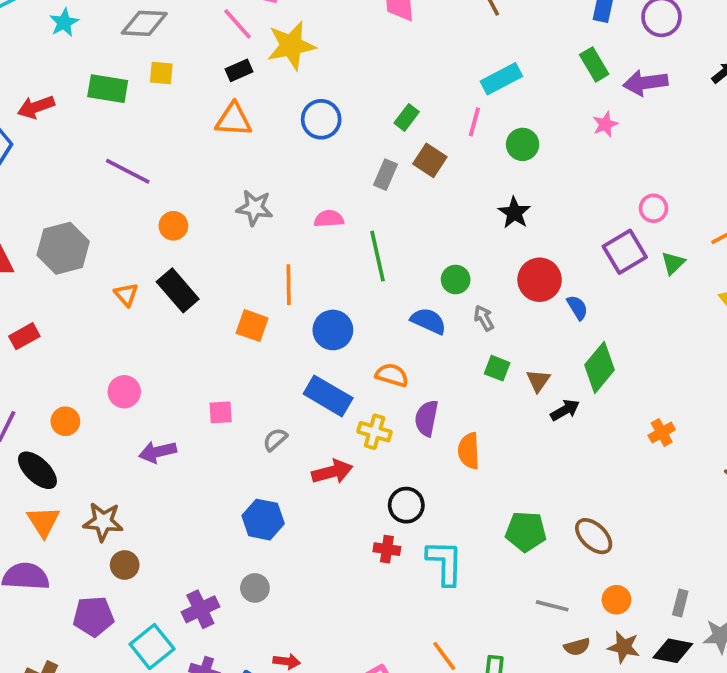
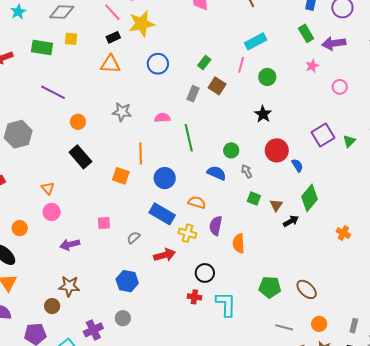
pink circle: (653, 208) -> (340, 87), moved
orange triangle: (126, 295) -> (48, 188), moved
orange cross: (662, 433) -> (343, 233), turned -32
brown star: (103, 522) -> (69, 286), moved

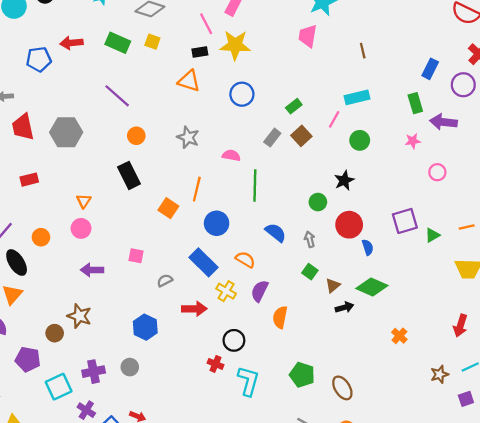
green circle: (231, 150) -> (318, 202), moved
green diamond: (310, 198) -> (372, 287), turned 60

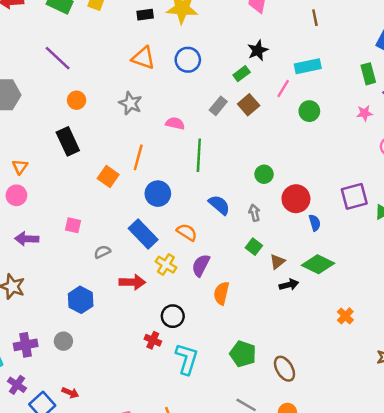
orange triangle: (189, 81) -> (143, 58), moved
black star: (344, 180) -> (258, 50), moved

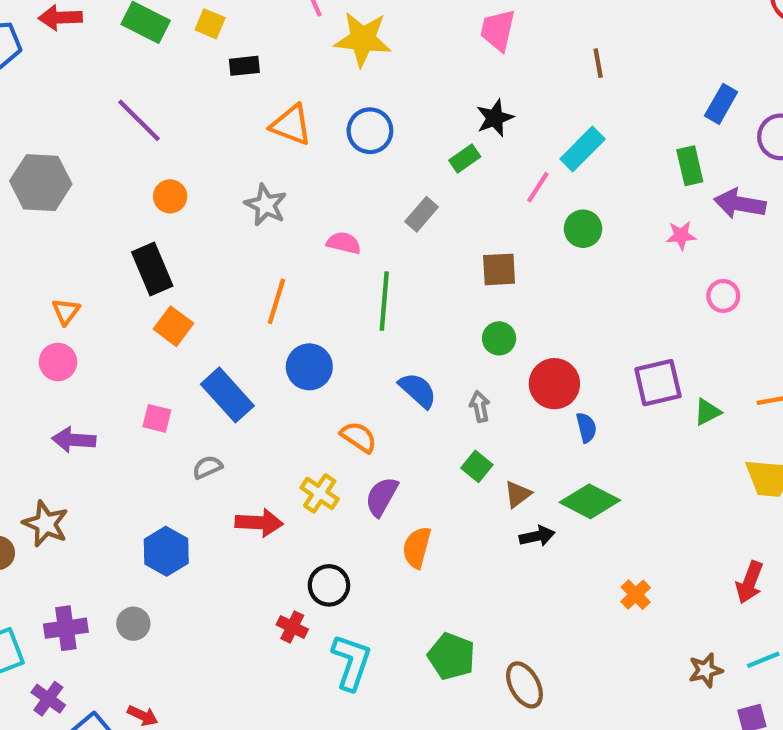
black rectangle: (145, 15) -> (244, 66), moved
cyan rectangle: (308, 66) -> (583, 149), turned -35
brown square: (249, 105) -> (499, 269), moved, turned 36
orange square: (108, 177) -> (173, 326), moved
blue rectangle: (143, 234) -> (227, 395), moved

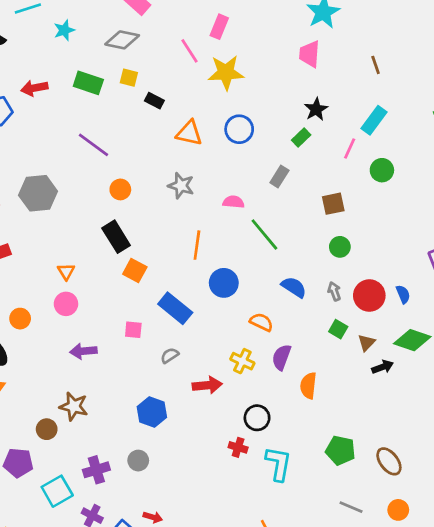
black rectangle: (244, 66) -> (154, 101), turned 42
green line: (384, 301) -> (264, 234), turned -36
red circle: (554, 384) -> (369, 295), moved

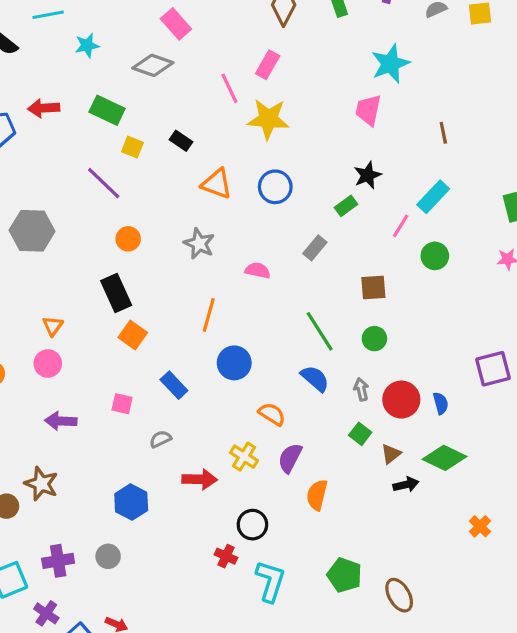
yellow square: (129, 78) -> (132, 147), moved
green line: (264, 234) -> (320, 331), moved
blue rectangle: (175, 308) -> (174, 385), size x0.7

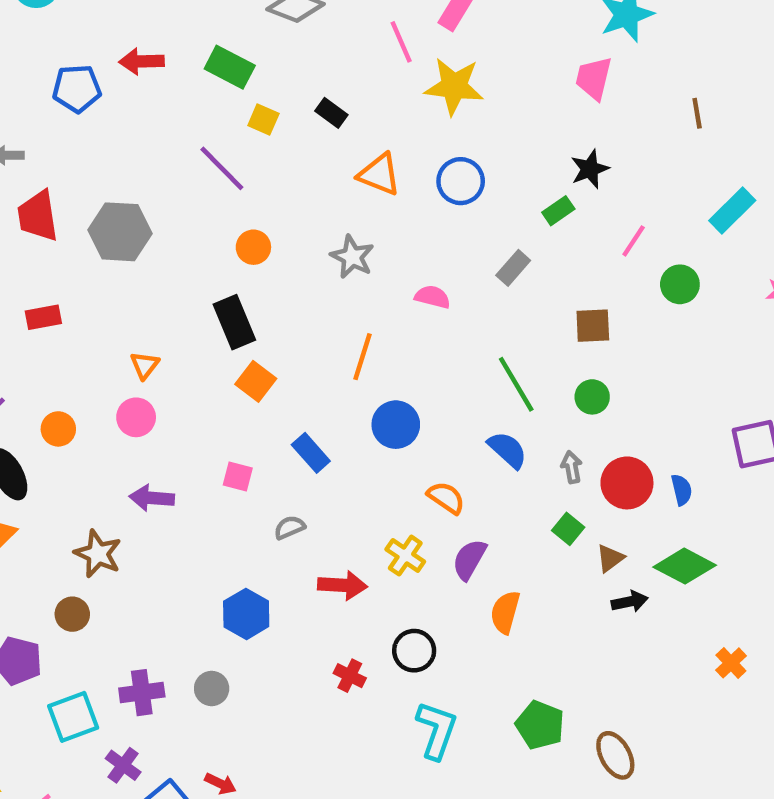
cyan rectangle: (433, 197) -> (732, 210), moved
brown star: (41, 484) -> (98, 554), moved
red cross: (226, 556) -> (350, 676), moved

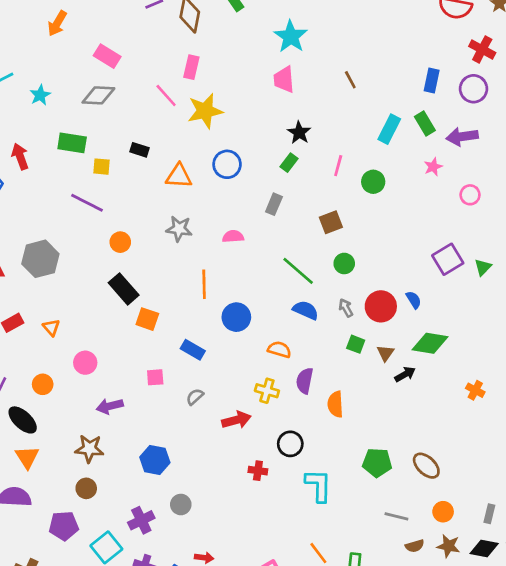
red arrow: (141, 61) -> (20, 156), turned 90
orange triangle: (145, 365) -> (51, 327), moved
blue hexagon: (246, 614) -> (155, 460), moved

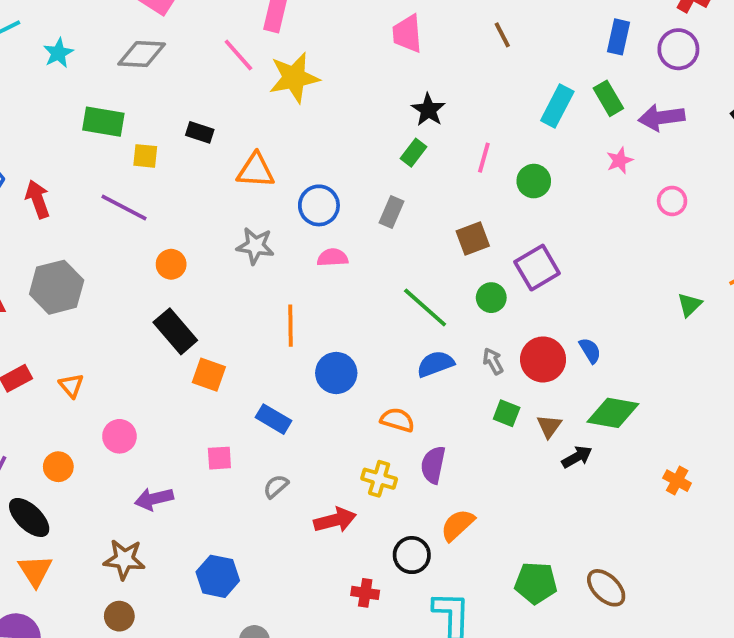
red arrow: (20, 156) -> (38, 199), moved
blue circle: (227, 164) -> (319, 205), moved
purple square: (448, 259) -> (537, 268), moved
blue semicircle: (306, 310) -> (435, 364), turned -45
orange semicircle: (335, 404) -> (458, 525), moved, turned 50

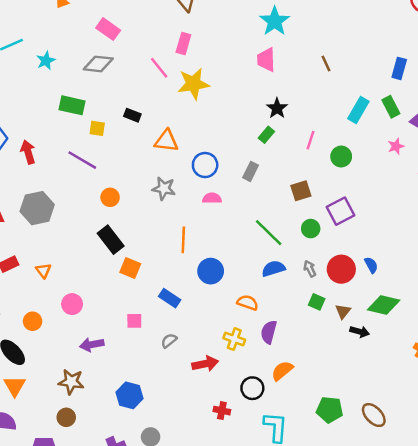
black arrow: (577, 457) -> (360, 332), turned 42

